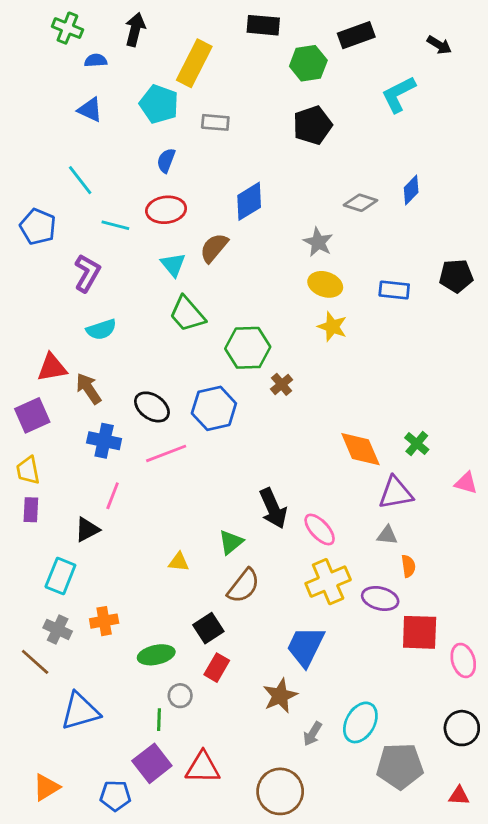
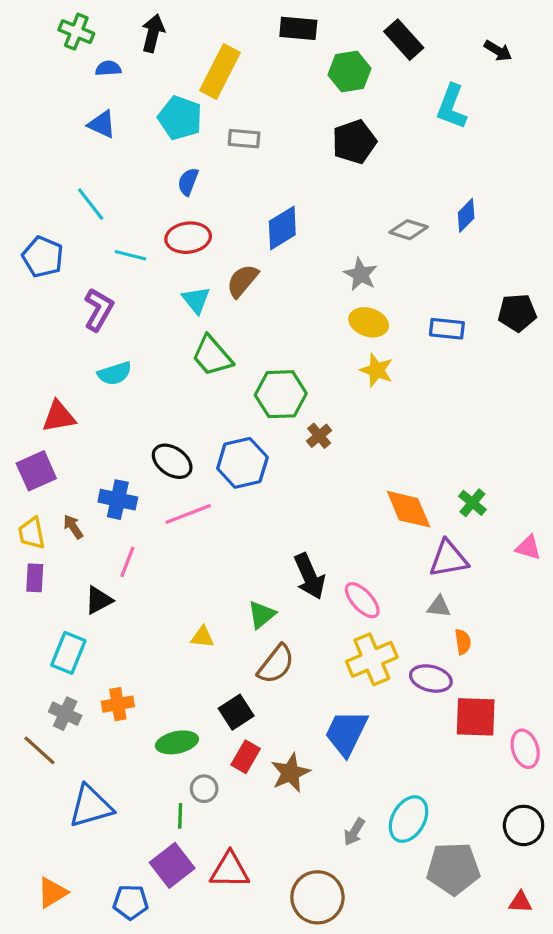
black rectangle: (356, 35) -> (404, 40), turned 68
cyan L-shape: (398, 94) -> (452, 107), turned -42
brown arrow: (89, 389) -> (73, 527), moved, size x0.7
brown star: (280, 696) -> (290, 773), moved

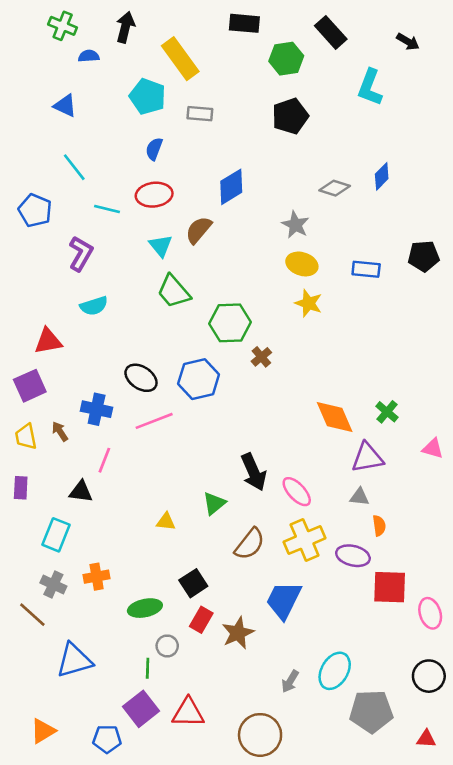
yellow rectangle: (220, 72) -> (180, 59), turned -63
blue triangle: (102, 124) -> (65, 106), moved
purple rectangle: (35, 578) -> (21, 488), moved
black triangle: (99, 600) -> (81, 492), turned 35
brown semicircle: (276, 664) -> (250, 544), moved

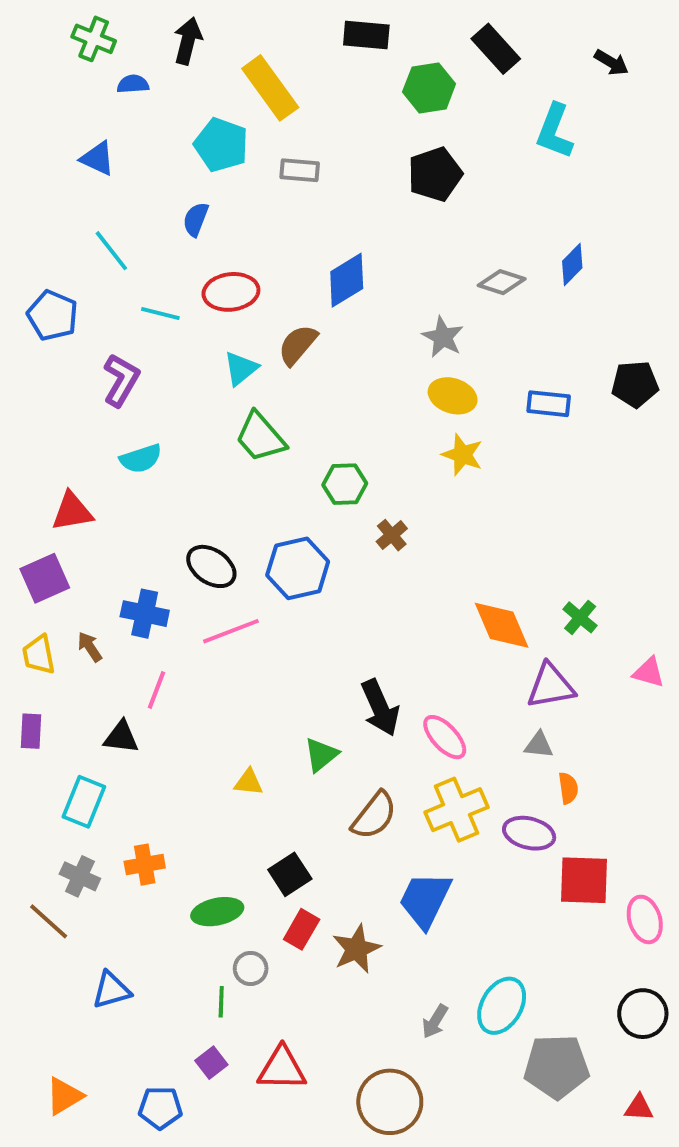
blue semicircle: (154, 149) -> (196, 219), moved
cyan triangle: (161, 246) -> (241, 368), turned 30
green hexagon: (230, 323) -> (345, 484), size x0.7
blue triangle: (74, 660) -> (111, 990), size x0.7
purple square: (141, 709) -> (211, 1063), size x0.6

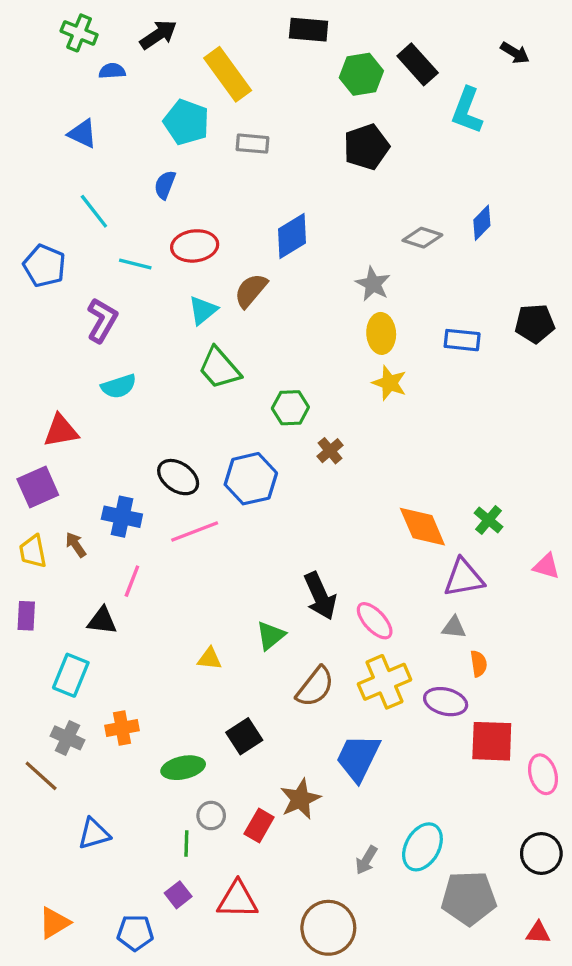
black arrow: (188, 41) -> (158, 35), turned 42
black rectangle: (496, 49) -> (418, 64), moved
yellow ellipse: (453, 396) -> (381, 333), turned 69
red rectangle: (302, 929) -> (259, 825), moved

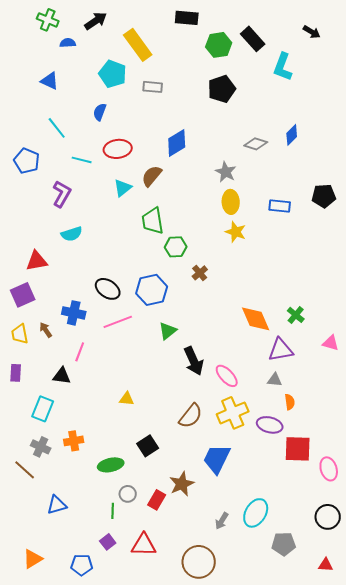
green trapezoid: (219, 368) -> (153, 221), moved, turned 32
green triangle: (271, 636) -> (168, 331), moved
gray pentagon: (469, 898) -> (284, 544), size x0.7

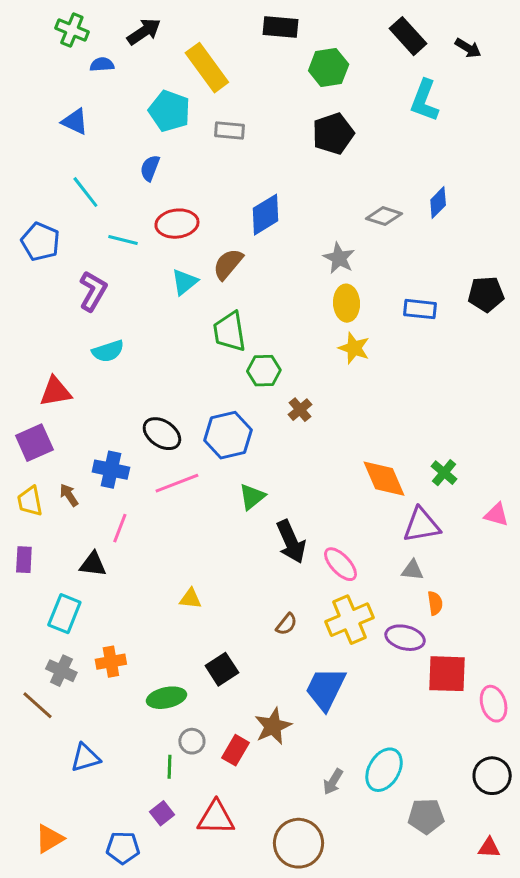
black rectangle: (253, 39) -> (408, 36), moved
brown semicircle: (191, 416) -> (286, 624), size x0.6

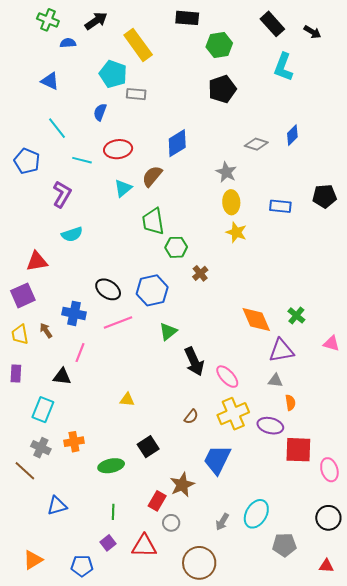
gray rectangle: (229, 131) -> (136, 94), moved
gray circle: (192, 741) -> (171, 523), moved

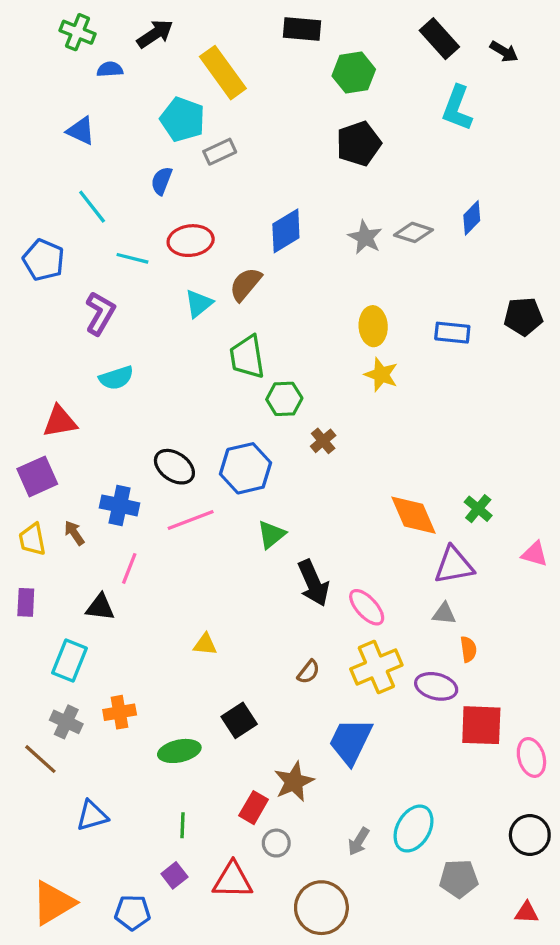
gray rectangle: (136, 94) -> (220, 152), turned -30
gray star: (226, 172) -> (365, 237), moved
orange triangle: (33, 560) -> (53, 903), size x1.4

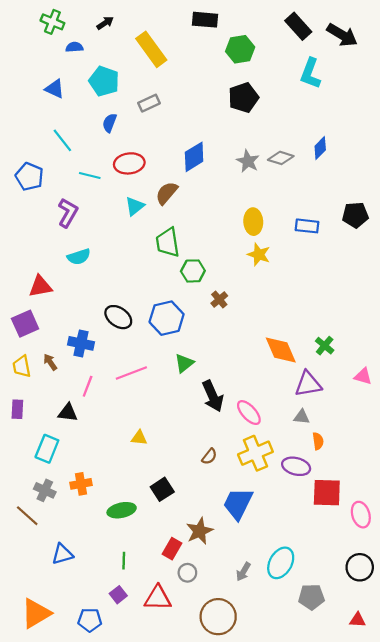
black arrow: (155, 34) -> (105, 23), size x0.7
black arrow: (504, 52) -> (342, 35), size x1.6
cyan pentagon: (183, 119) -> (104, 81), moved
pink line: (191, 520) -> (131, 373), moved

